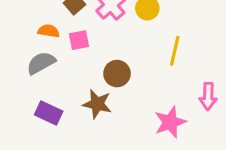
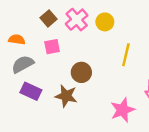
orange semicircle: (49, 31) -> (17, 40), moved
purple rectangle: (49, 113) -> (31, 91), moved

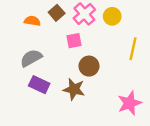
orange semicircle: (17, 40) -> (32, 21), moved
pink square: (52, 47) -> (74, 41), moved

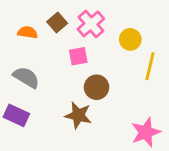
yellow circle: (112, 16) -> (130, 39), moved
gray semicircle: (31, 58) -> (26, 77), turned 60
purple rectangle: (39, 85) -> (16, 115), moved

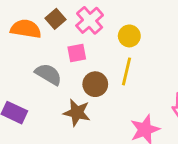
orange semicircle: (28, 32) -> (26, 29), size x1.5
yellow line: (150, 66) -> (126, 71), moved
gray semicircle: (26, 77) -> (48, 74), moved

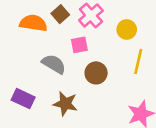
yellow line: (126, 71) -> (138, 61), moved
brown star: (77, 113) -> (65, 104), moved

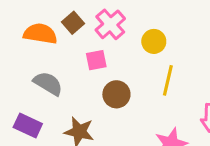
gray semicircle: (54, 64) -> (48, 83), moved

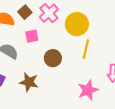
yellow circle: (154, 41) -> (77, 24), size x1.5
pink square: (96, 60) -> (32, 36), moved

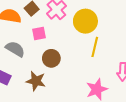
brown circle: (53, 58) -> (51, 58), moved

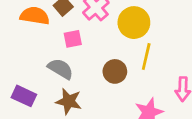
gray semicircle: (15, 49) -> (61, 69), moved
brown circle: (51, 58) -> (115, 71), moved

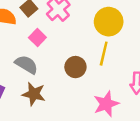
yellow circle: (134, 23) -> (109, 22), moved
pink square: (73, 39) -> (37, 38), turned -35

